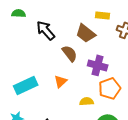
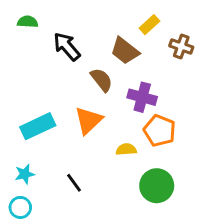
yellow rectangle: (103, 15) -> (149, 25), turned -48
orange triangle: (61, 81) -> (88, 120), size x1.5
orange pentagon: (110, 88) -> (160, 131), turned -30

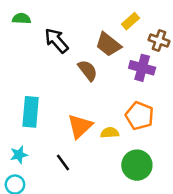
purple cross: (142, 97) -> (142, 68), moved
orange triangle: (88, 120) -> (80, 126), moved
cyan rectangle: (38, 126) -> (31, 112), turned -60

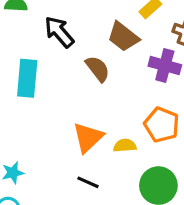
cyan rectangle: (31, 112) -> (27, 78), moved
black line: (63, 162) -> (88, 182), moved, turned -30

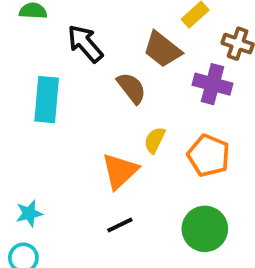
yellow semicircle: (125, 146) -> (155, 140), moved, turned -60
black line: (88, 182) -> (120, 225), turned -50

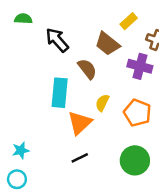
cyan rectangle: (47, 100) -> (60, 93), moved

